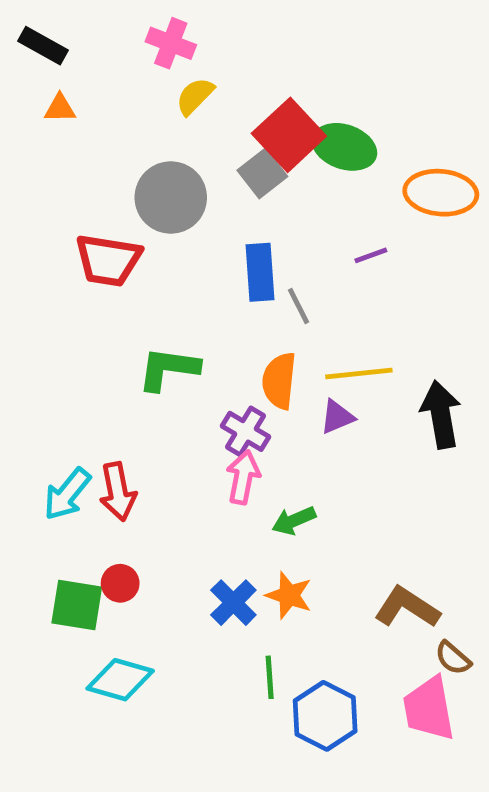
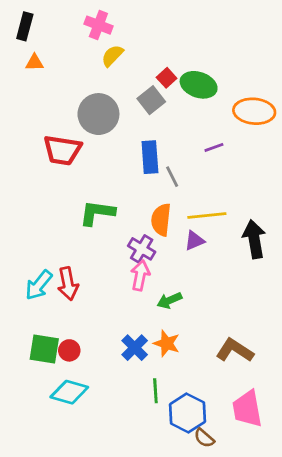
black rectangle: (43, 46) -> (25, 26), turned 76
red square: (289, 135) -> (167, 78), size x0.5
red circle: (120, 583) -> (69, 350), moved
brown semicircle: (453, 658) -> (204, 438), moved

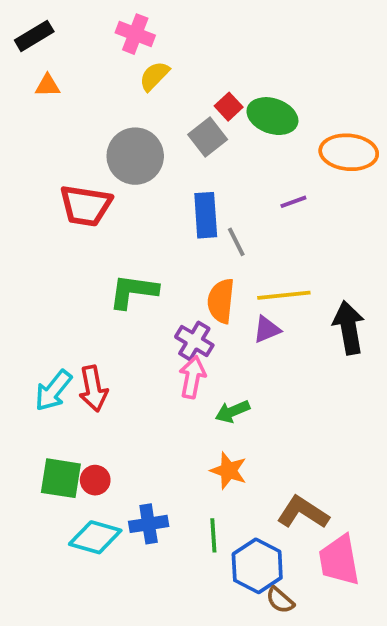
black rectangle: (25, 26) -> (34, 36), turned 44
blue cross: (135, 348) -> (149, 524), moved, turned 36
brown L-shape: (235, 350) -> (303, 513), moved

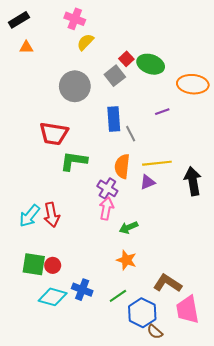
red trapezoid: (86, 206) -> (54, 134), moved
blue cross: (149, 524) -> (82, 290), turned 30
green line: (213, 535) -> (118, 296), turned 60

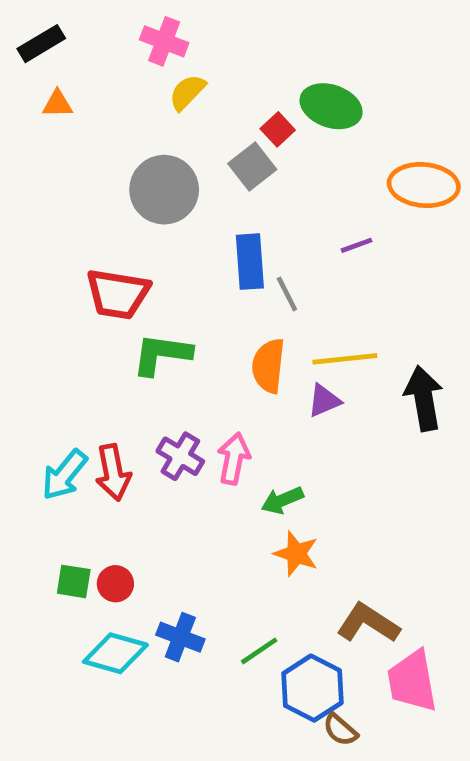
green ellipse: (151, 64) -> (331, 106), moved
purple cross: (107, 188) -> (180, 456), moved
orange star: (126, 260) -> (296, 554), moved
green square: (34, 264) -> (74, 581), size x0.7

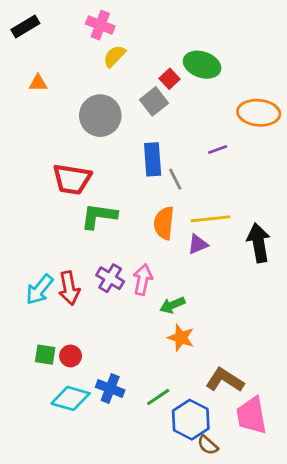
orange triangle: (57, 104) -> (38, 83), moved

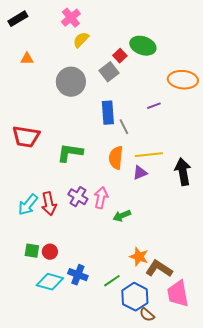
pink cross: (100, 25) -> (71, 18), turned 30
red trapezoid: (72, 179) -> (26, 137), moved
orange star: (181, 338) -> (139, 257), moved

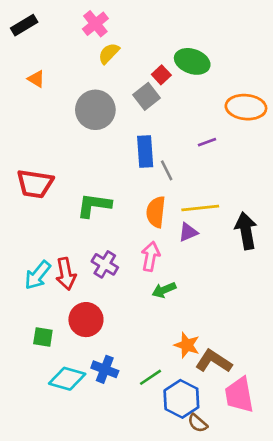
orange triangle: (27, 59) -> (36, 79), turned 32
pink arrow: (101, 198) -> (151, 256), moved
red circle: (50, 252) -> (86, 320), moved, size x1.6

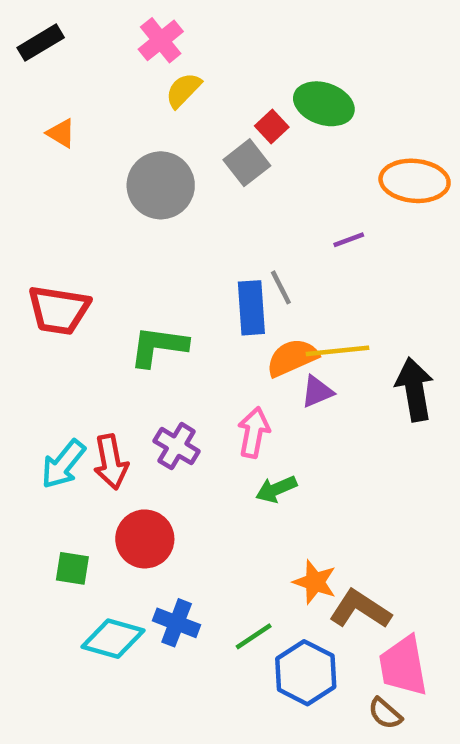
blue rectangle: (145, 151) -> (251, 308), moved
orange semicircle: (156, 212) -> (292, 358), moved, turned 60
brown semicircle: (198, 423) -> (385, 713), moved

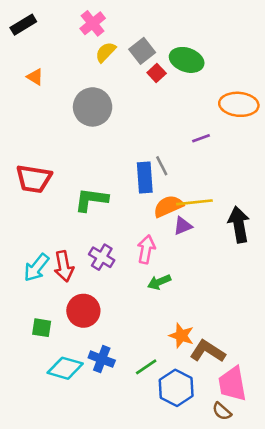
gray square: (247, 163) -> (142, 51), moved

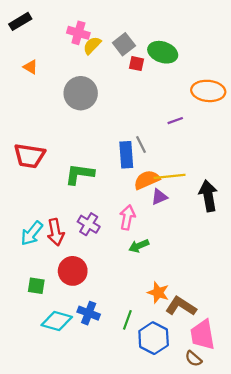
pink cross: (93, 23) -> (78, 33), moved, turned -35
red square: (157, 73) -> (136, 64), turned -35
green line: (146, 367) -> (127, 320), turned -36

